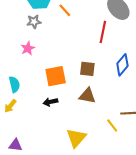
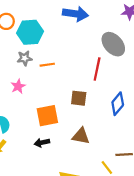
orange line: (65, 10) -> (47, 65), moved, turned -56
brown square: (87, 69) -> (79, 98), moved

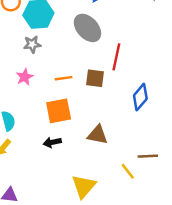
gray ellipse: (113, 44) -> (87, 28), moved
orange line: (47, 65) -> (64, 78), moved
brown square: (79, 98) -> (95, 78), moved

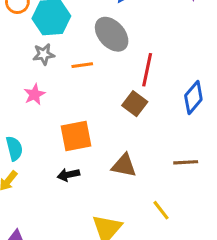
orange line: (64, 78) -> (82, 65), moved
brown square: (95, 78) -> (135, 104), moved, turned 30
blue diamond: (140, 97) -> (193, 98), moved
brown line: (148, 156) -> (186, 162), moved

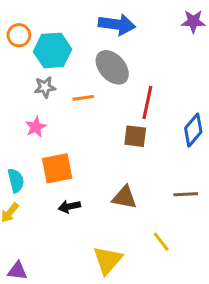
brown square: (135, 104) -> (135, 136), turned -30
orange square: (76, 136) -> (57, 168), moved

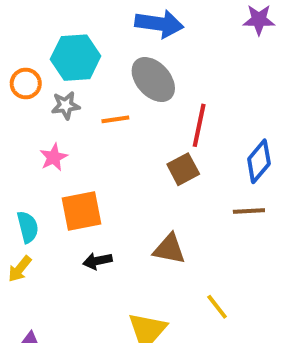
orange circle: (19, 35) -> (26, 83), moved
brown square: (135, 136) -> (183, 169), turned -35
brown line: (186, 194) -> (249, 211), moved

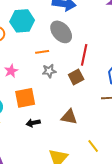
gray star: (66, 105) -> (49, 71), moved

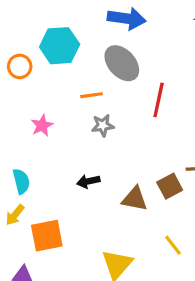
brown square: (76, 77) -> (170, 186), moved
orange square: (25, 98) -> (47, 236), moved
black arrow: (33, 123) -> (88, 181), moved

